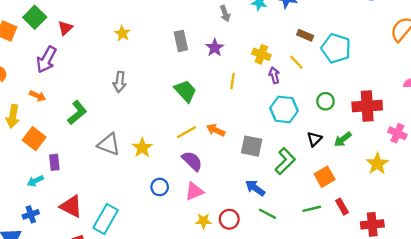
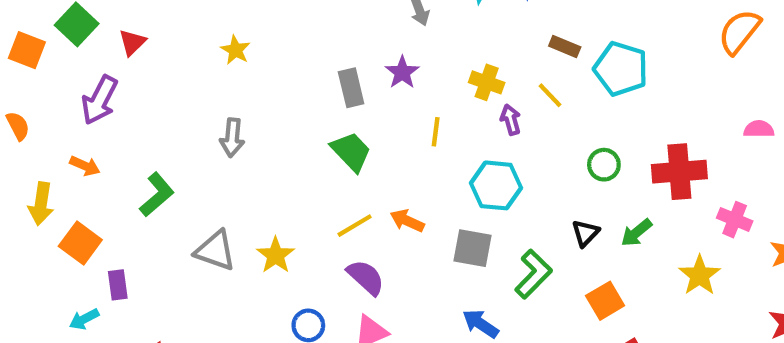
gray rectangle: (181, 41) -> (351, 88), moved
cyan hexagon: (284, 109) -> (496, 185), moved

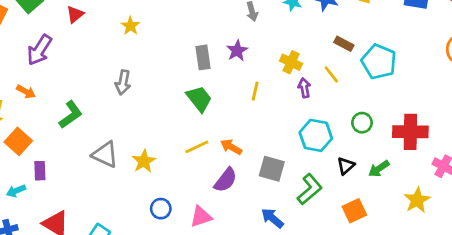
red triangle: (132, 42) -> (75, 14), moved
cyan hexagon: (496, 185) -> (316, 135), moved
purple semicircle: (366, 277) -> (226, 180), moved, turned 80

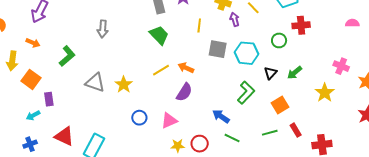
red cross: (410, 132) -> (301, 25), moved, size x0.7
gray square: (272, 169) -> (218, 49), moved

